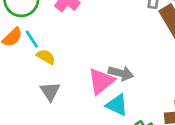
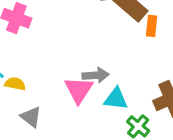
cyan triangle: (117, 105) -> (116, 99), moved

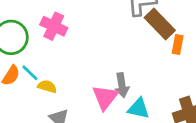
gray arrow: (96, 75) -> (122, 85), turned 80

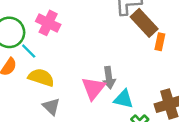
cyan line: (30, 73) -> (29, 51), moved
yellow semicircle: (47, 86) -> (41, 77), size x1.5

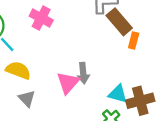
pink cross: (48, 23) -> (41, 18), moved
cyan triangle: (124, 99) -> (118, 94), moved

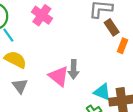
brown rectangle: (119, 22) -> (112, 27), size x0.7
pink triangle: (68, 83) -> (59, 76), turned -40

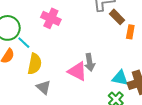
yellow semicircle: (15, 60) -> (35, 64), turned 85

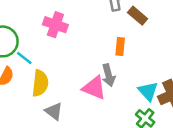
orange rectangle: (130, 32) -> (120, 47), moved
cyan triangle: (120, 78) -> (148, 91), turned 42

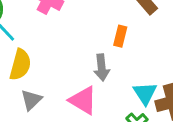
pink triangle: (94, 88) -> (83, 100), moved
gray triangle: (54, 111) -> (31, 100), turned 30

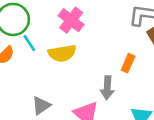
yellow semicircle: (20, 65) -> (62, 53), moved, turned 56

